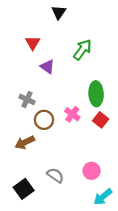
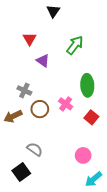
red square: (101, 120) -> (91, 117), moved
brown arrow: (25, 142) -> (13, 116), moved
gray semicircle: (55, 175) -> (35, 149), moved

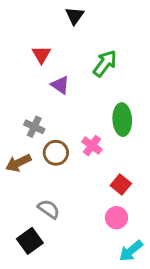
red square: (91, 117) -> (121, 185), moved

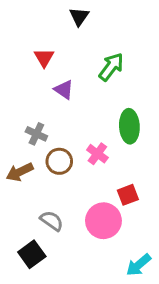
red square: (121, 185) -> (128, 195), turned 30
pink circle: (116, 218) -> (103, 221), moved, size x1.5

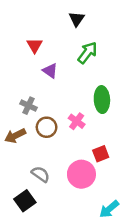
black triangle: (79, 16) -> (77, 19), moved

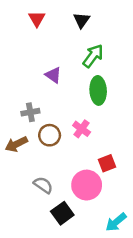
red triangle: (35, 45) -> (37, 19), moved
green ellipse: (102, 100) -> (98, 90), moved
gray cross: (28, 106) -> (30, 112), turned -35
black square: (25, 201) -> (62, 213), moved

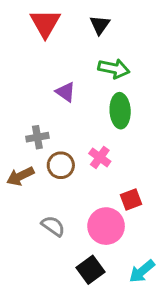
red triangle: (37, 19) -> (45, 23), size x1.5
green arrow: (93, 56) -> (114, 69), turned 65
black square: (62, 213) -> (90, 270), moved

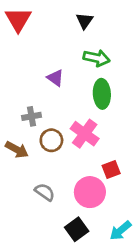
red triangle: (45, 23) -> (18, 20), moved
pink cross: (100, 157) -> (85, 134), size x1.5
brown arrow: (20, 176) -> (17, 150), turned -125

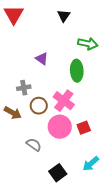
green arrow: (97, 58) -> (88, 44), moved
pink circle: (90, 192) -> (60, 127), moved
cyan arrow: (120, 231) -> (91, 164), moved

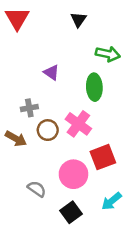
pink circle: (60, 127) -> (73, 174), moved
red square: (84, 128) -> (103, 157), size x1.5
gray semicircle: (34, 145) -> (37, 189), moved

